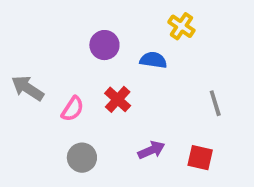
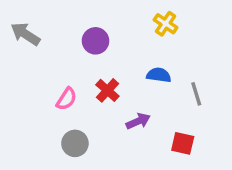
blue semicircle: (153, 60) -> (159, 75), moved
gray arrow: (28, 88) -> (25, 34), moved
purple arrow: (151, 150) -> (138, 121), moved

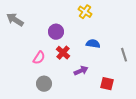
yellow cross: (166, 24) -> (85, 12), moved
purple circle: (95, 41) -> (56, 32), moved
gray line: (196, 94) -> (124, 55), moved

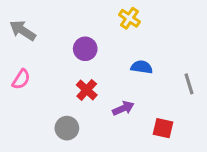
red cross: (63, 53) -> (87, 90), moved
pink semicircle: (39, 58) -> (21, 79), moved

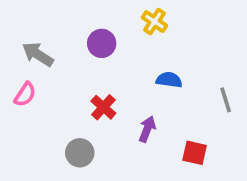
gray arrow: (23, 30) -> (38, 54), moved
purple circle: (85, 49) -> (102, 43), moved
purple arrow: (123, 108) -> (147, 129), turned -45

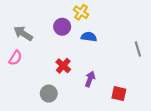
yellow cross: (154, 22) -> (81, 12), moved
blue semicircle: (169, 80) -> (89, 37), moved
gray line: (226, 100) -> (138, 49), moved

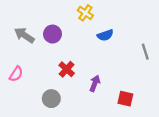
purple circle: (62, 27) -> (52, 34), moved
blue semicircle: (89, 37) -> (105, 35), moved, turned 152
pink semicircle: (15, 58) -> (16, 74), moved

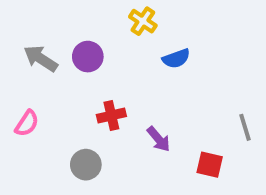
gray line: (145, 52) -> (245, 127), moved
red cross: (67, 69) -> (111, 116), turned 35
purple arrow: (95, 83) -> (159, 139), turned 119

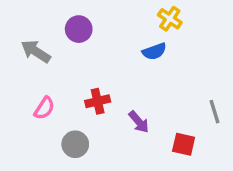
yellow cross: (143, 21) -> (170, 19), moved
purple circle: (88, 57) -> (79, 29), moved
pink semicircle: (27, 123) -> (44, 108), moved

